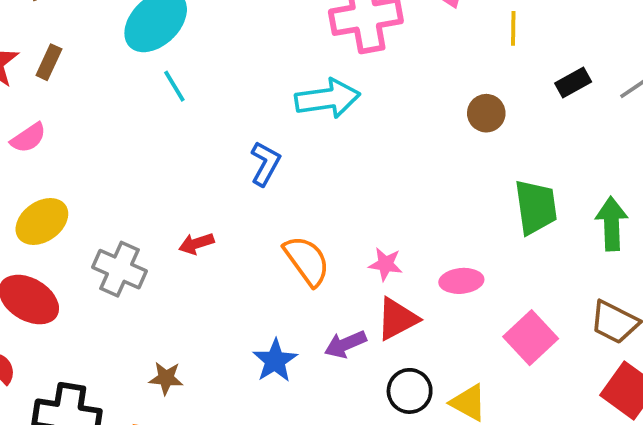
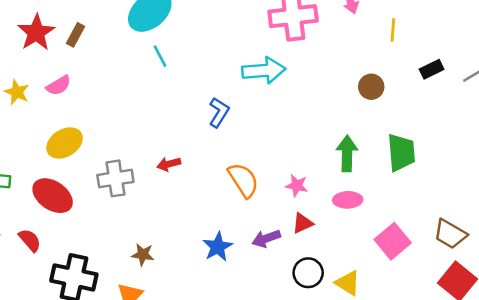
green arrow: (612, 224) -> (347, 154), moved
gray cross: (120, 269) -> (115, 178), turned -36
red triangle: (397, 319) -> (303, 223), size x0.7

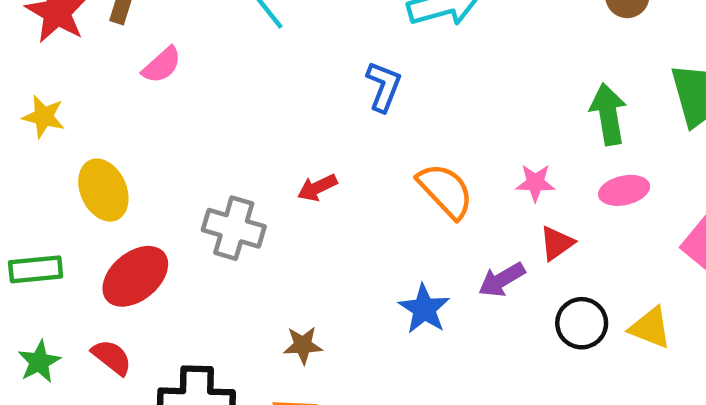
pink semicircle: (59, 85) -> (162, 65), moved
yellow ellipse: (65, 143) -> (103, 190), moved, turned -72
gray cross: (115, 178) -> (234, 228), turned 36
red ellipse: (53, 196) -> (135, 276), turned -63

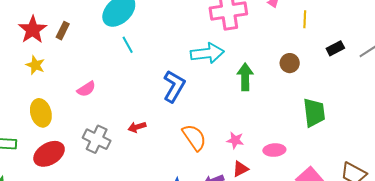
pink semicircle: (162, 65) -> (86, 89), moved
blue L-shape: (384, 86) -> (174, 86), size x1.4
green arrow: (608, 114) -> (245, 77), moved
yellow star: (44, 117) -> (35, 65), moved

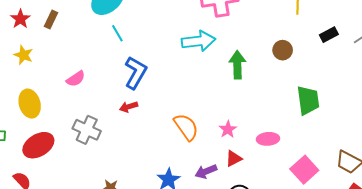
red star: (33, 30) -> (20, 19), size x0.7
blue L-shape: (174, 86) -> (135, 73), moved
red arrow: (137, 127) -> (129, 107), moved
pink star: (235, 140) -> (228, 129), turned 30

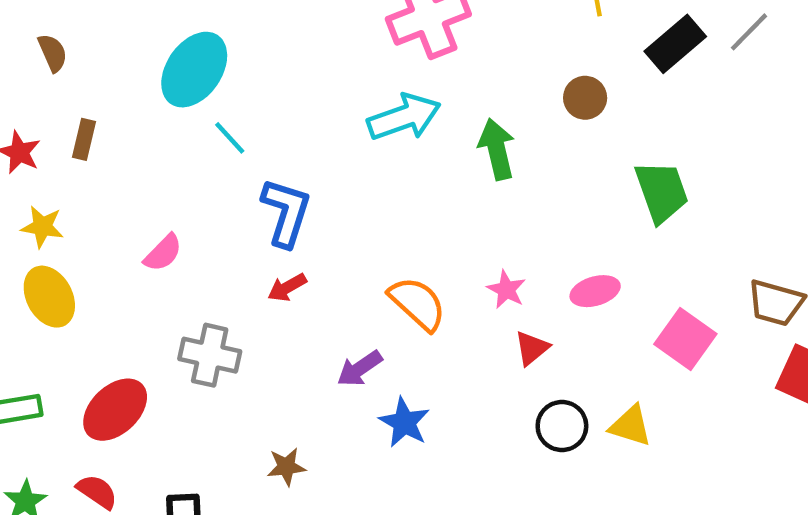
black rectangle: (329, 35) -> (675, 44), size x1.5
yellow ellipse: (30, 104) -> (49, 297), moved
purple arrow: (206, 172) -> (360, 369), moved

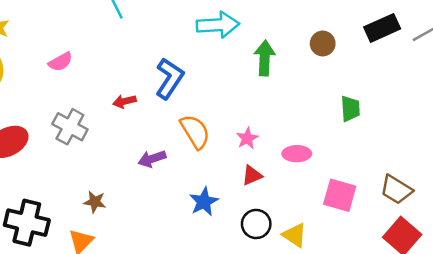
green trapezoid: (662, 192) -> (350, 109), size x0.7
blue L-shape: (286, 212) -> (169, 78), moved
pink square: (685, 339) -> (340, 195), turned -36
blue star: (404, 422) -> (204, 202), moved

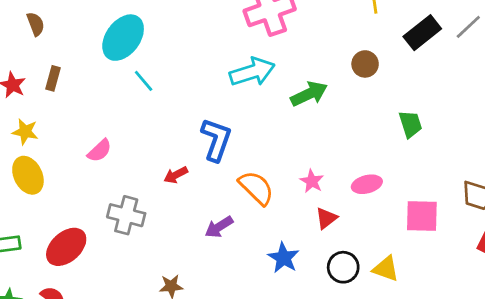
green arrow: (265, 58) -> (309, 94), turned 76

